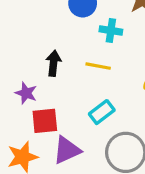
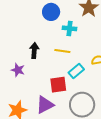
cyan rectangle: (102, 112) -> (76, 71), moved
red square: (45, 121) -> (58, 85), moved

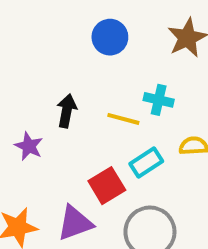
cyan cross: (70, 28) -> (159, 100), moved
red square: (58, 85) -> (107, 186), turned -30

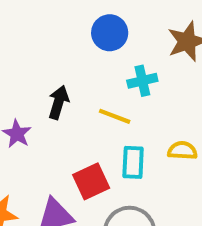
cyan cross: (159, 100) -> (142, 81), moved, turned -32
cyan rectangle: (146, 163) -> (133, 162), turned -60

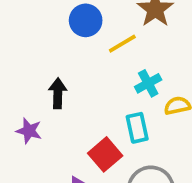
cyan cross: (142, 81) -> (148, 83), moved
yellow line: (115, 116) -> (122, 44), moved, turned -36

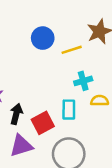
blue circle: (86, 20) -> (43, 38), moved
black arrow: (58, 93) -> (16, 114), moved

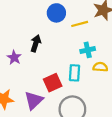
black arrow: (16, 114) -> (36, 43), moved
purple triangle: (21, 146) -> (34, 100), turned -30

